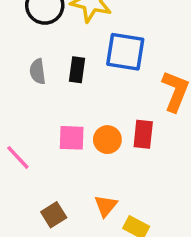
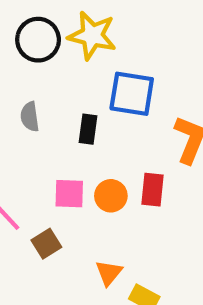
black rectangle: (77, 70) -> (88, 129), moved
brown square: (54, 215) -> (46, 244), moved

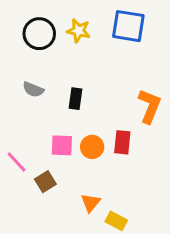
yellow star: (92, 35) -> (79, 31), size x0.7
blue square: (132, 94) -> (128, 26), moved
gray semicircle: (30, 117) -> (33, 90), turned -60

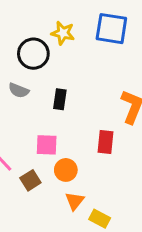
black circle: (39, 34) -> (33, 54), moved
orange circle: (92, 147) -> (66, 170), moved

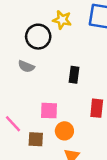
black rectangle: (60, 99) -> (74, 75), moved
brown square: (30, 180) -> (36, 139), turned 35

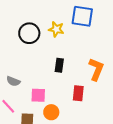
yellow star: (62, 20) -> (56, 29), moved
gray semicircle: (26, 66) -> (13, 81), moved

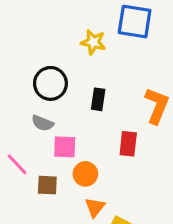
black circle: (29, 33) -> (50, 83), moved
gray semicircle: (13, 81) -> (43, 123), moved

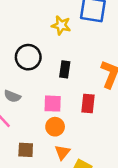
gray semicircle: (43, 123) -> (12, 96), moved
pink square: (65, 147) -> (53, 104), moved
brown square: (47, 185) -> (26, 150), moved

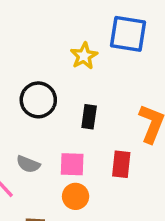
yellow star: (61, 25) -> (84, 56), turned 30
gray semicircle: (12, 96) -> (28, 164), moved

